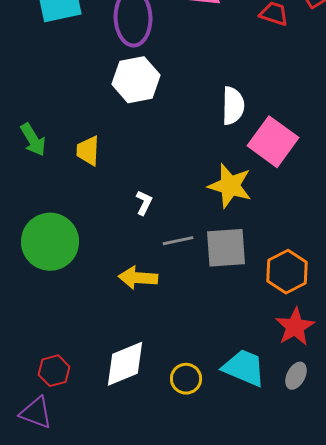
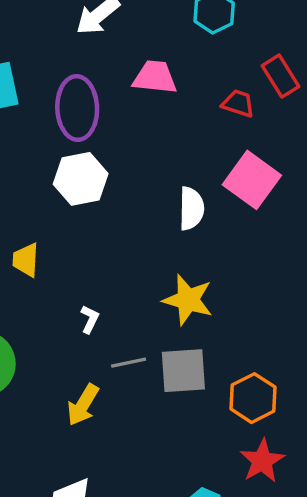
pink square: (273, 142) -> (252, 180), moved
yellow arrow: (138, 278) -> (83, 405), turned -63

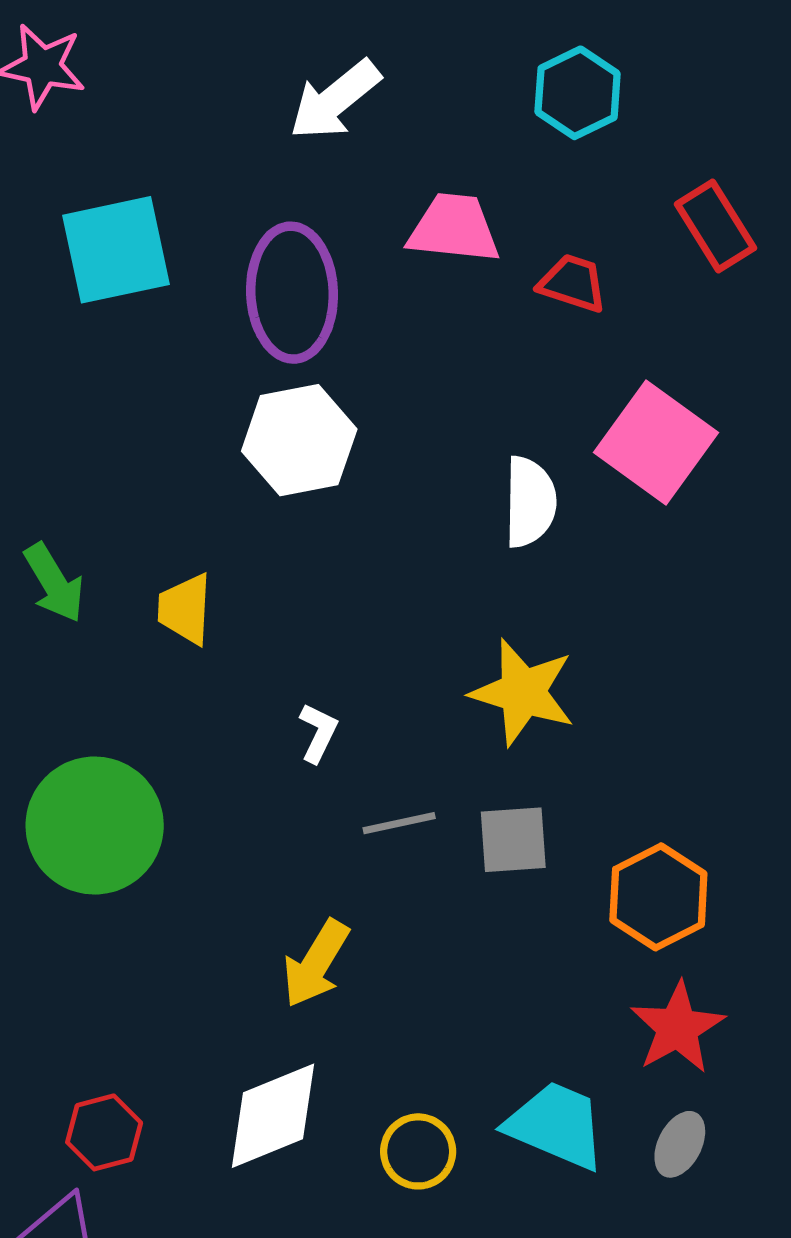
red trapezoid: (238, 103) -> (573, 283), moved
gray square: (183, 371) -> (513, 840), size x0.7
yellow arrow: (83, 405) -> (316, 964), moved

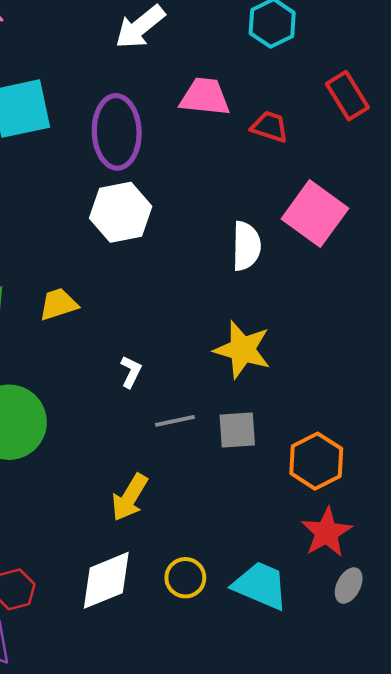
yellow trapezoid: (185, 609) -> (58, 304), turned 69
gray ellipse: (680, 1144) -> (349, 586), moved
yellow circle: (418, 1151) -> (185, 578), moved

